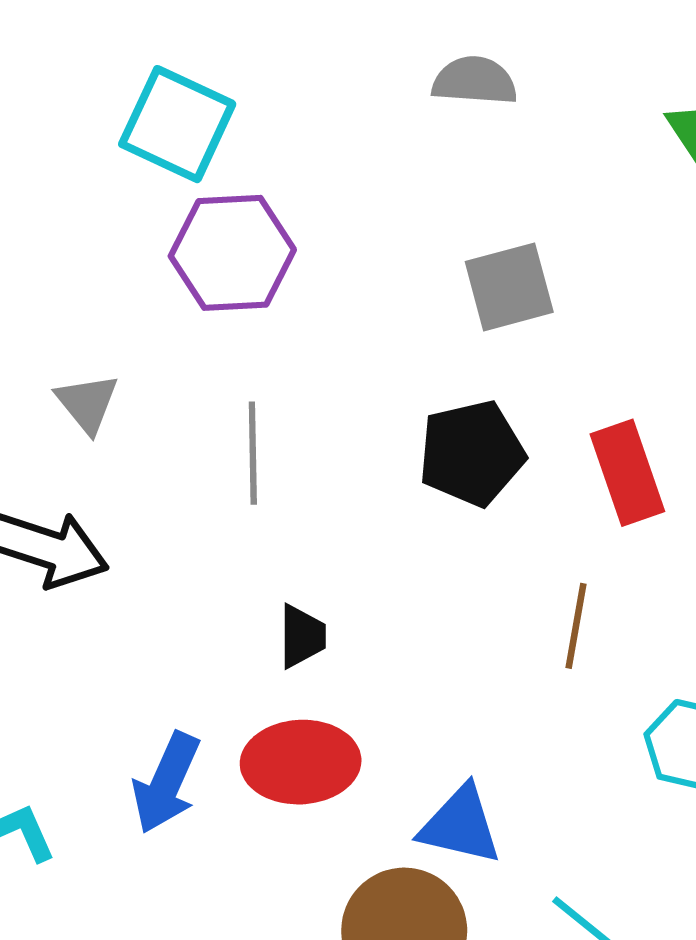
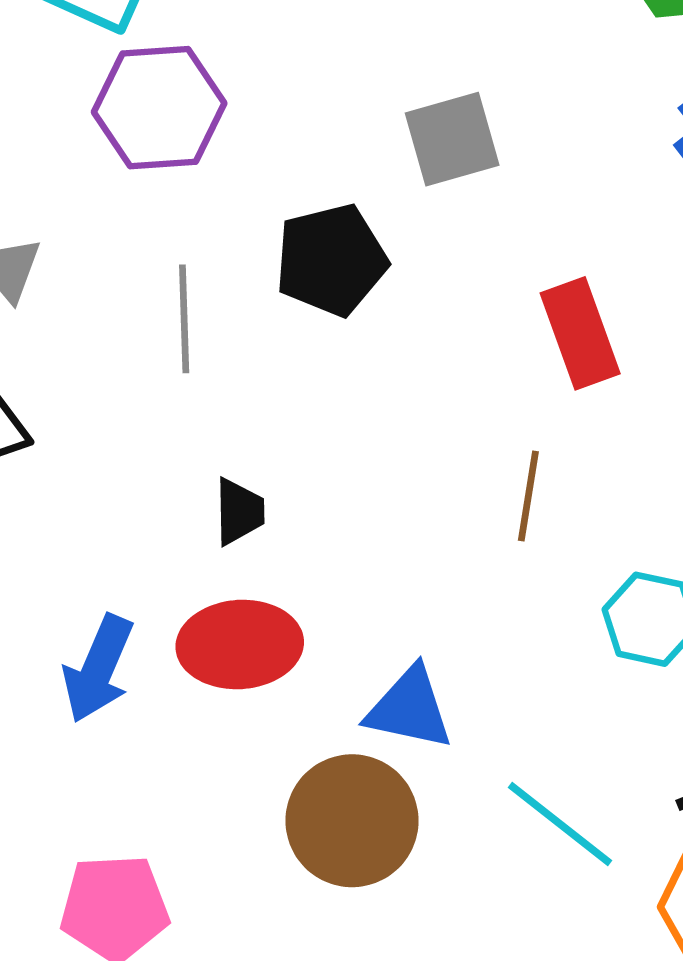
black pentagon: (472, 453) -> (331, 260), moved

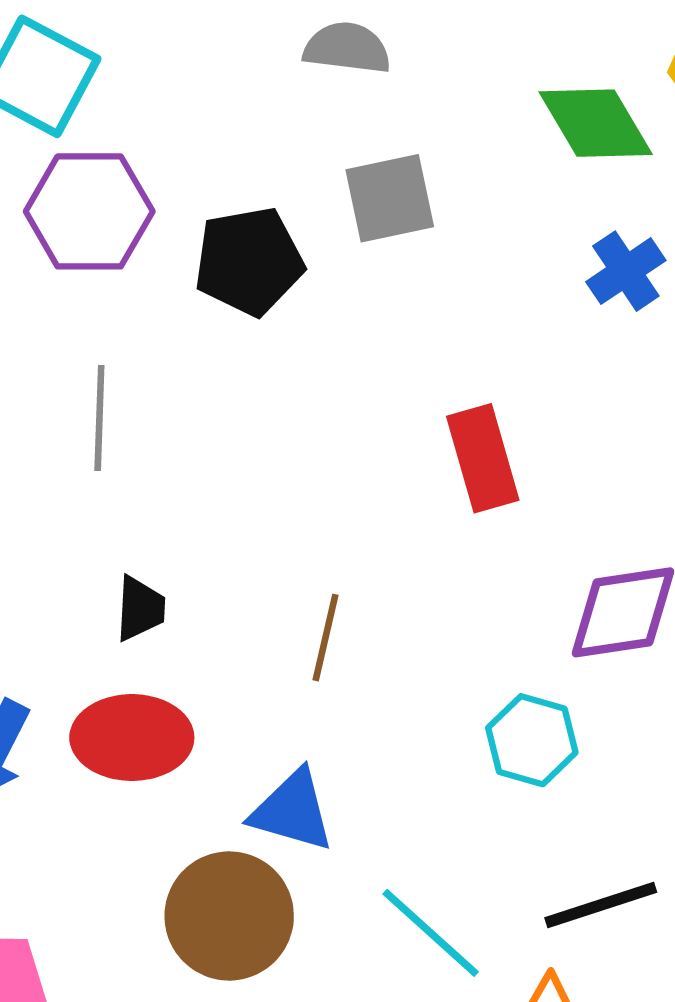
gray square: (452, 139) -> (390, 198), moved
black pentagon: (331, 260) -> (249, 261), moved
brown line: (528, 496) -> (325, 638), moved

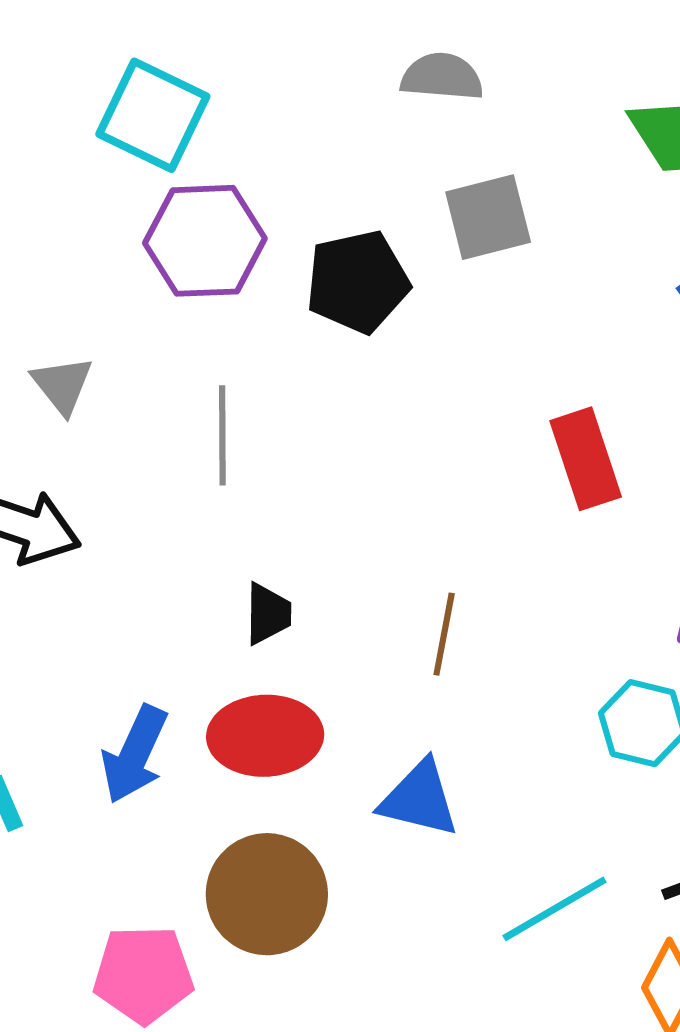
brown circle: (229, 916) -> (267, 894), moved
cyan line: (431, 933) -> (555, 909), turned -70

